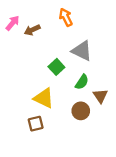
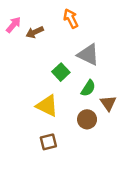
brown square: (36, 124) -> (48, 142), moved

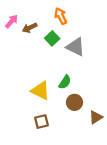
green square: (61, 72) -> (52, 38), moved
green semicircle: (88, 88) -> (65, 82), moved
brown triangle: (108, 103) -> (96, 117), moved, turned 32

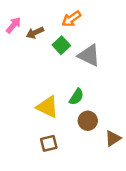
orange arrow: (61, 16) -> (71, 19), turned -98

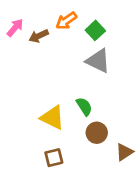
orange arrow: (71, 19) -> (66, 21), moved
green square: (61, 45) -> (95, 30), moved
green semicircle: (76, 97) -> (84, 106), turned -66

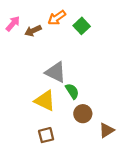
gray triangle: (98, 61) -> (56, 72), moved

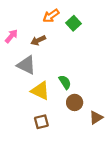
pink arrow: (13, 24) -> (11, 36), moved
brown arrow: (33, 31) -> (38, 40), moved
gray triangle: (56, 72) -> (26, 65), moved

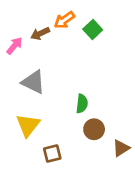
brown arrow: (38, 40) -> (40, 34), moved
green semicircle: (65, 82) -> (82, 104), turned 40
yellow triangle: (40, 91) -> (28, 125), moved, turned 42

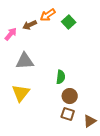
gray triangle: (33, 82) -> (25, 61), turned -30
brown triangle: (121, 148) -> (90, 121), moved
brown square: (52, 154) -> (68, 114), moved, turned 32

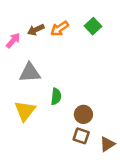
orange arrow: (48, 15) -> (60, 29), moved
green square: (69, 22) -> (93, 26), moved
green semicircle: (61, 77) -> (56, 96), moved

